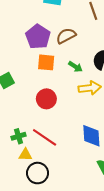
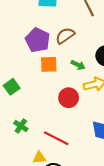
red circle: (46, 99) -> (69, 98), moved
green cross: (19, 136) -> (21, 126), moved, turned -32

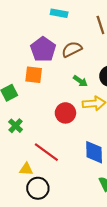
orange square: (49, 64) -> (34, 75), moved
green cross: (21, 126) -> (16, 126), moved

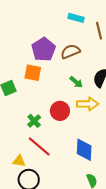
cyan rectangle: (59, 13) -> (76, 18), moved
green cross: (16, 126) -> (34, 121), moved

